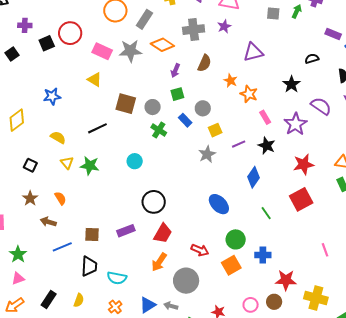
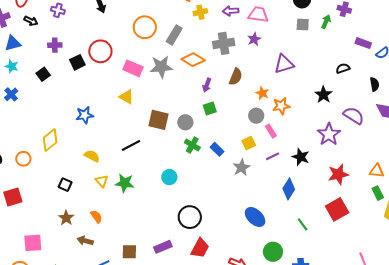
orange star: (249, 94) -> (281, 106), turned -30
gray circle: (203, 108) -> (256, 116), moved
pink rectangle: (265, 117) -> (271, 131), moved
blue rectangle: (185, 120) -> (217, 149), moved

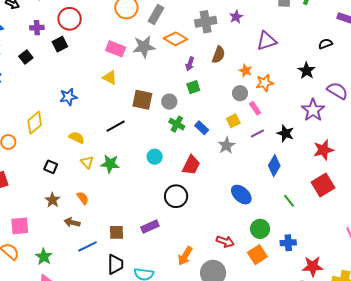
red circle: (100, 51) -> (70, 19), moved
red trapezoid: (200, 248) -> (191, 165), moved

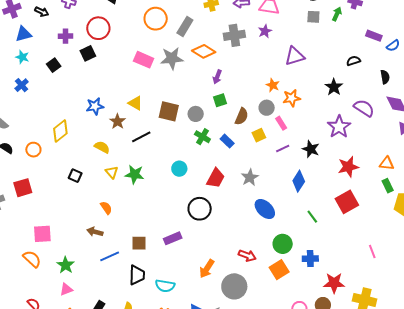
brown semicircle: (219, 55) -> (242, 116), moved
yellow triangle: (110, 78) -> (135, 103), moved
gray star: (227, 145) -> (250, 177), moved
brown star: (53, 200) -> (118, 121), moved

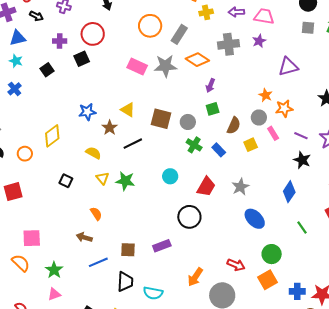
purple line: (283, 148) -> (301, 136), moved, turned 48
blue cross: (310, 259) -> (297, 291), moved

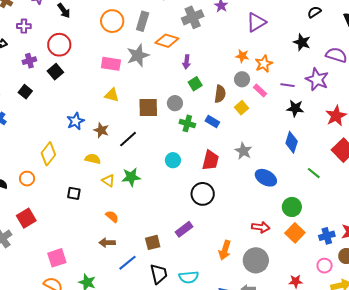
yellow triangle: (128, 110) -> (112, 95), moved

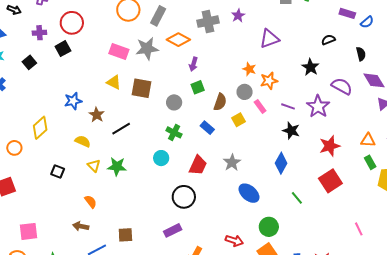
brown square: (148, 107) -> (142, 88), moved
green cross: (187, 123) -> (174, 132), moved
purple rectangle: (184, 229) -> (173, 230), moved

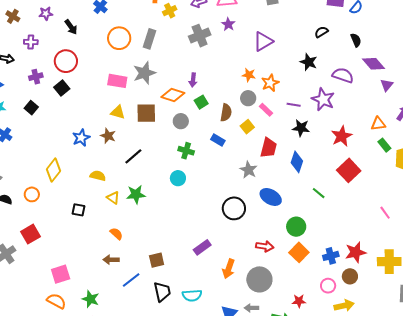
orange diamond: (178, 40) -> (173, 95), moved
brown star: (97, 115) -> (108, 136), moved
red trapezoid: (198, 165) -> (269, 148), moved
black circle: (184, 197) -> (234, 208), moved

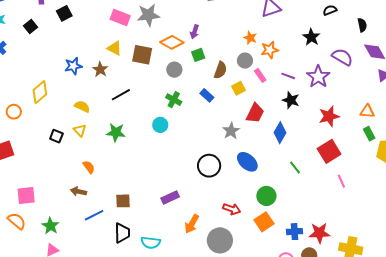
yellow triangle: (113, 198) -> (80, 130), moved
pink line: (385, 213) -> (341, 181), moved

